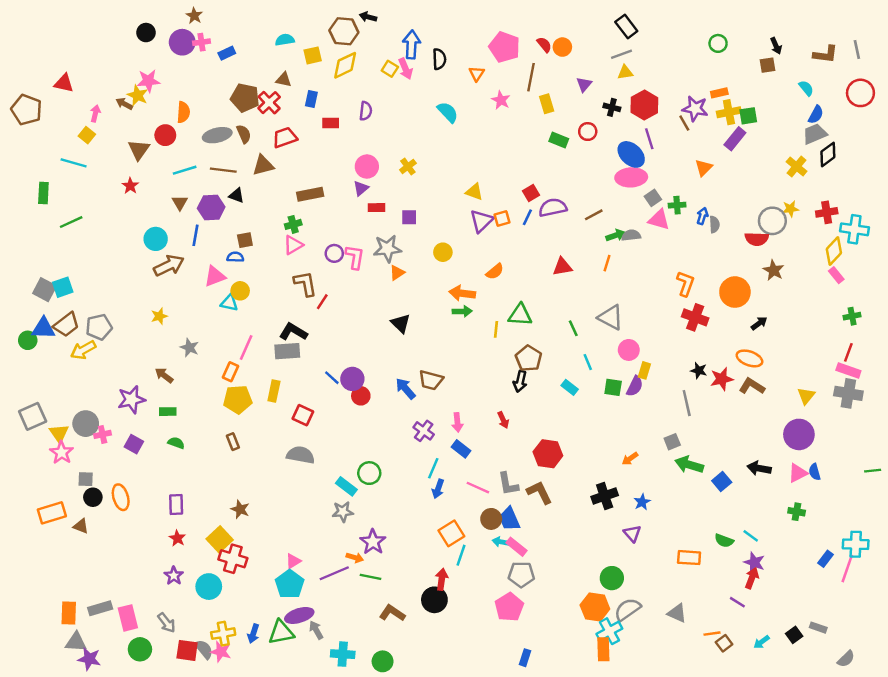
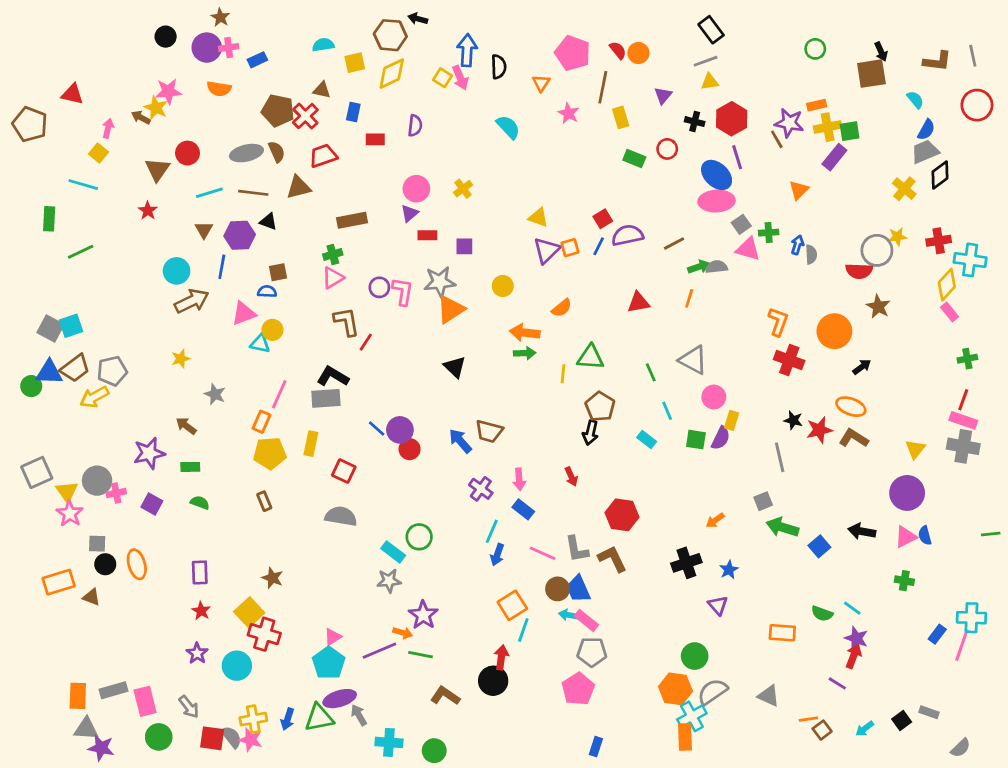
brown square: (768, 65) -> (871, 74), size x1.6
orange semicircle: (183, 112) -> (219, 89), moved, turned 95
orange triangle: (397, 273) -> (451, 309), size x1.6

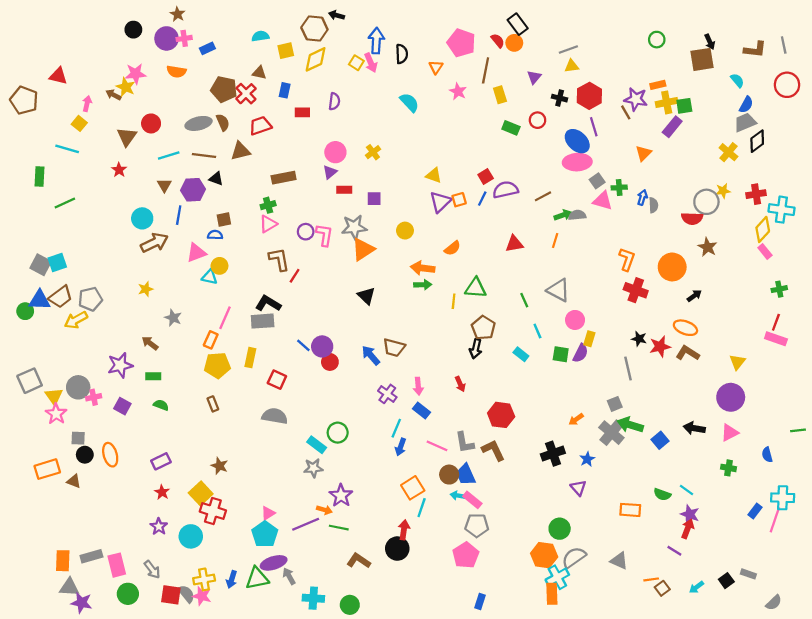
black rectangle: (711, 30) -> (518, 24), moved
gray cross: (963, 446) -> (611, 433), moved, turned 30
blue semicircle: (925, 535) -> (767, 455), moved
purple rectangle: (200, 572) -> (161, 461), turned 66

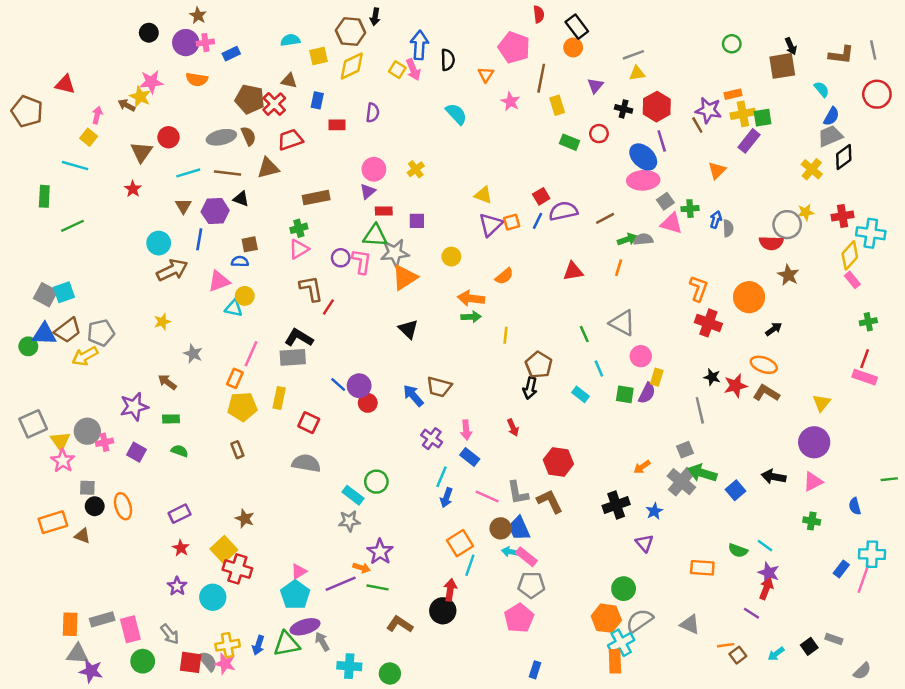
black arrow: (337, 15) -> (375, 17), turned -96
red semicircle: (498, 41) -> (539, 14), moved, turned 32
green triangle: (476, 288) -> (375, 236), moved

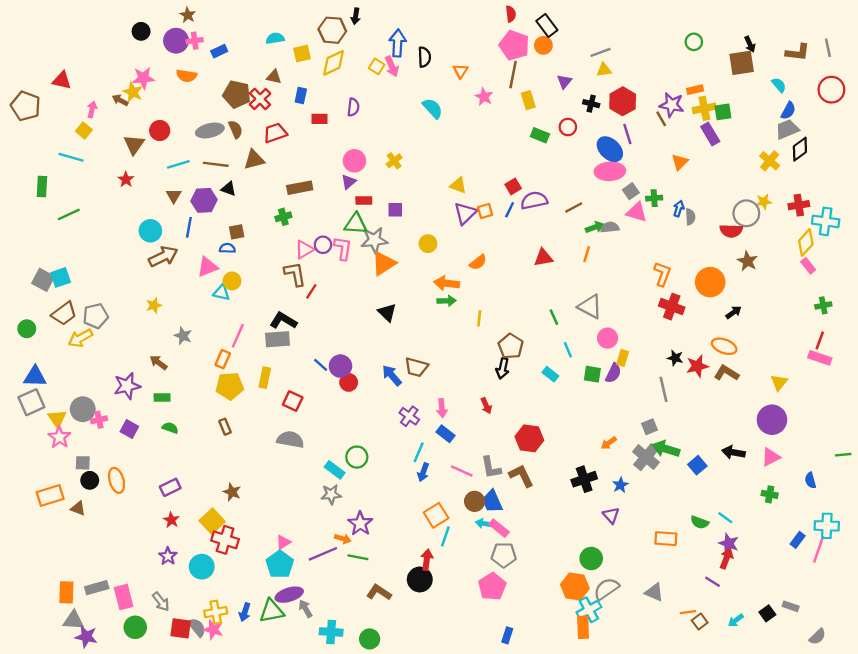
pink pentagon: (514, 47) -> (514, 45), moved
purple rectangle: (749, 141) -> (710, 134), turned -70
pink triangle: (299, 249) -> (304, 249), moved
blue triangle: (44, 334) -> (35, 377), moved

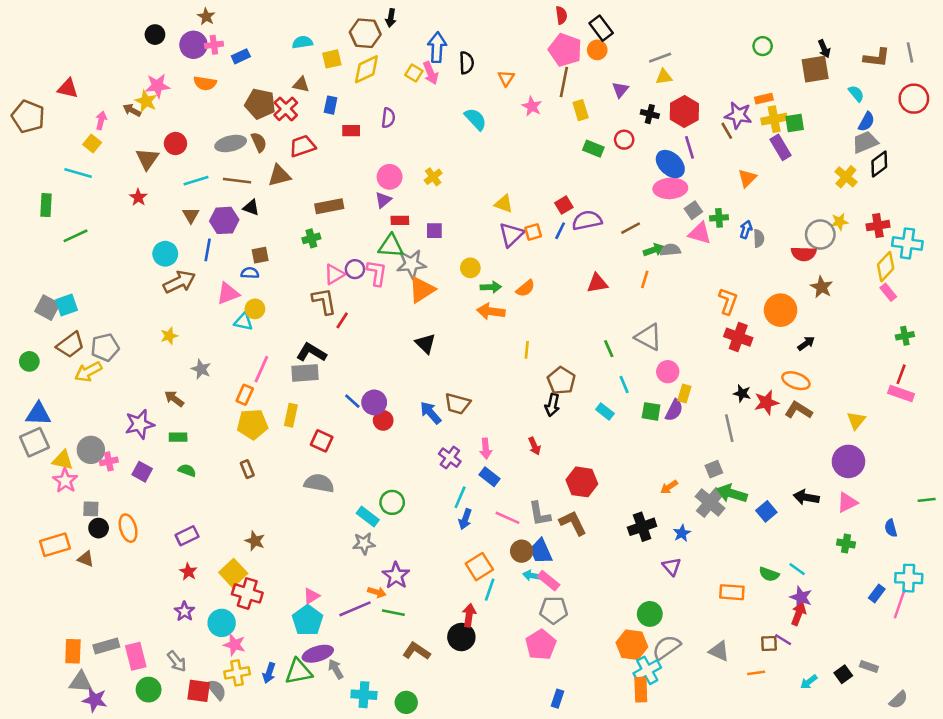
green arrow: (447, 301) -> (491, 287), moved
yellow triangle: (57, 419) -> (63, 460), turned -42
brown square: (700, 621) -> (769, 643), moved, turned 35
pink star: (213, 630) -> (234, 645), moved

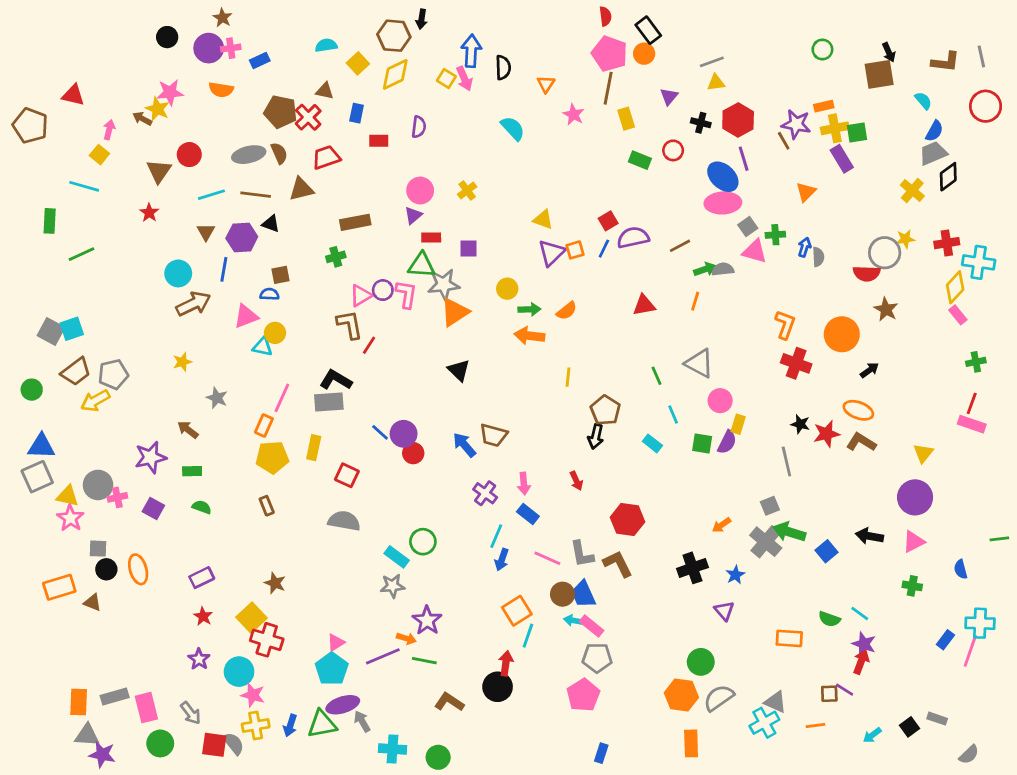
yellow square: (332, 59) -> (358, 63), turned -30
cyan cross: (647, 670) -> (764, 723), moved

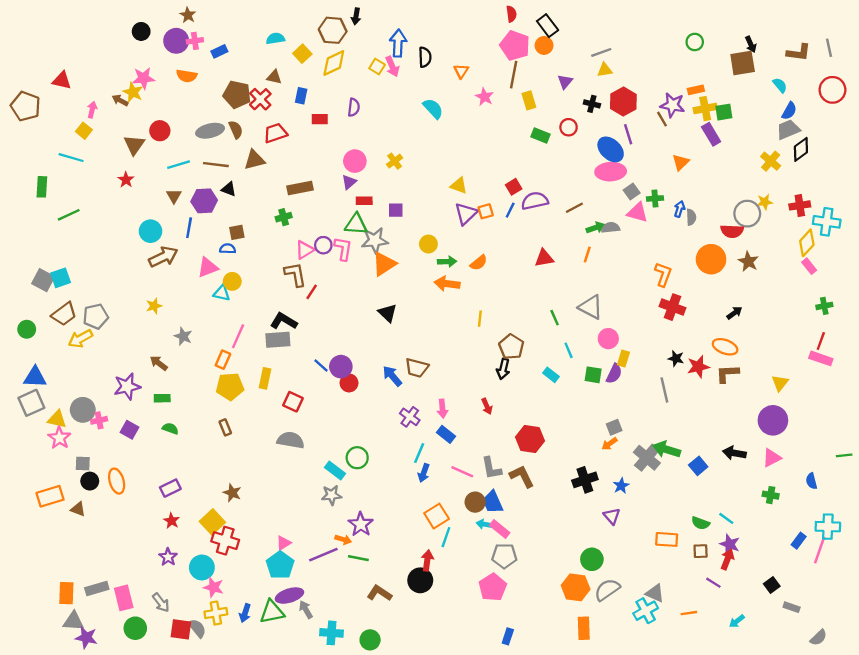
orange circle: (842, 334) -> (711, 259), moved
brown L-shape: (861, 442) -> (727, 374), turned -35
gray square: (770, 506) -> (614, 427), moved
brown square: (829, 694) -> (701, 551), moved
black square: (910, 727) -> (772, 585), moved

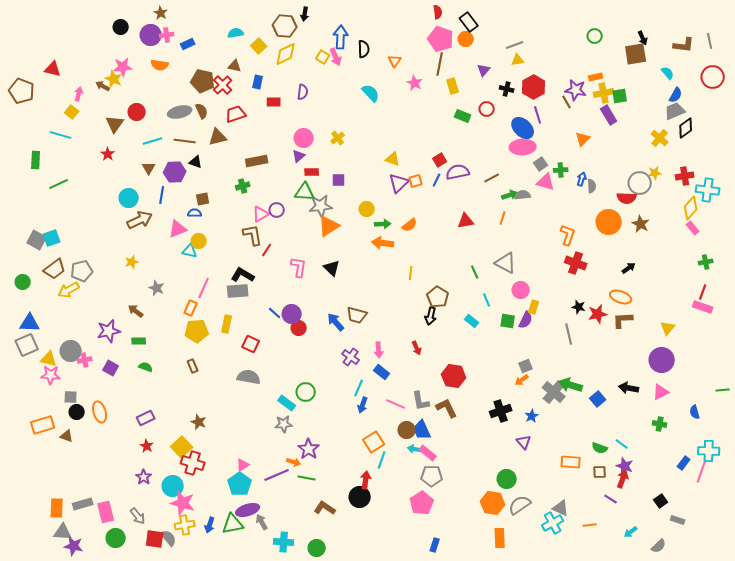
pink L-shape: (343, 249) -> (299, 267), moved
pink star: (59, 438) -> (51, 375), turned -30
pink star: (214, 587) -> (183, 503), size x1.4
gray semicircle: (818, 638) -> (659, 546), moved

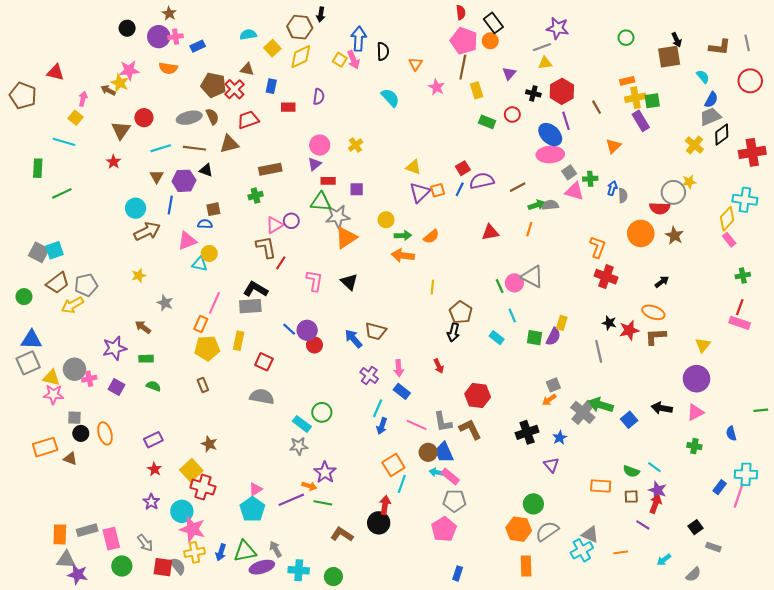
purple star: (576, 90) -> (558, 28), moved
red cross: (685, 176) -> (752, 152), moved, size x1.4
pink circle: (521, 290) -> (514, 283), moved
purple ellipse: (248, 510) -> (262, 567), moved

